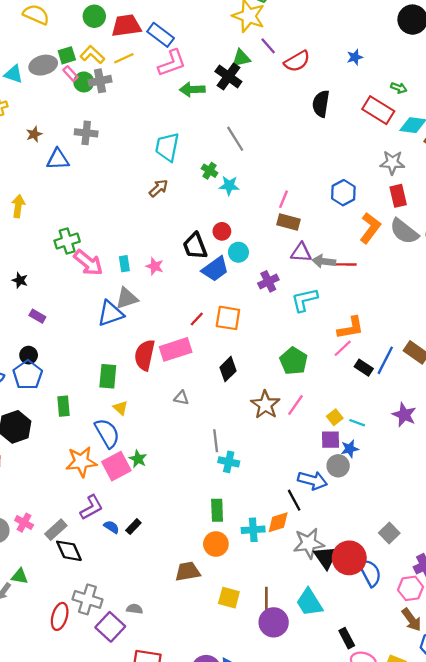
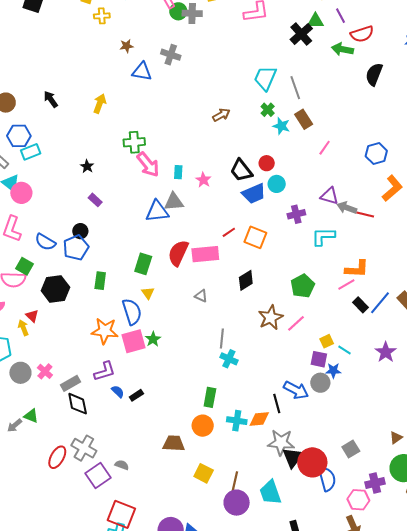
green arrow: (192, 89) -> (342, 49), moved
cyan trapezoid: (167, 147) -> (265, 78), moved
brown rectangle: (289, 222) -> (304, 119), moved, turned 30
black trapezoid: (195, 246) -> (241, 170), turned -30

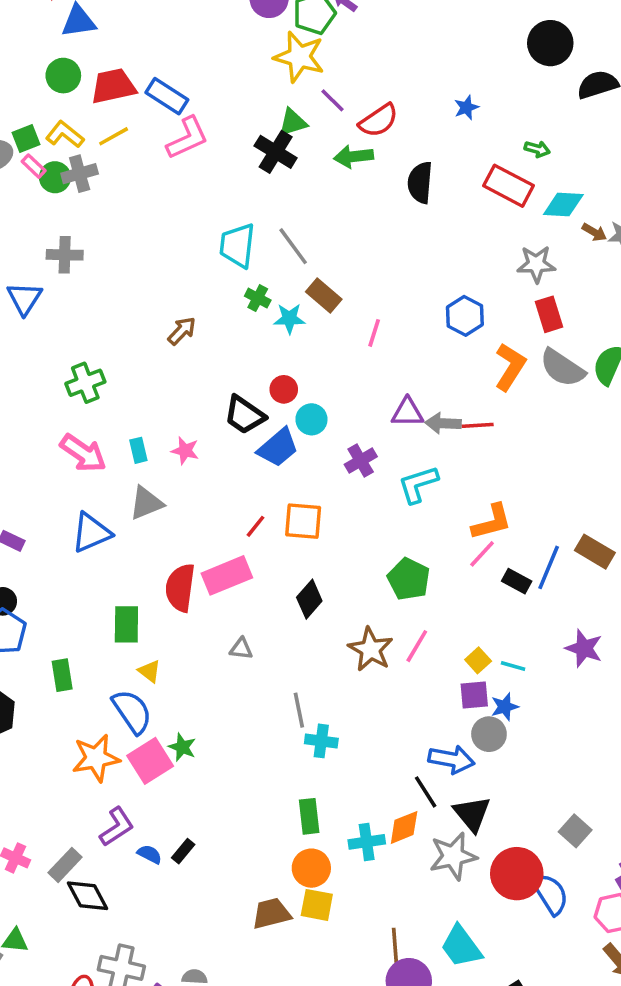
blue triangle: (142, 72) -> (24, 298), turned -50
green cross: (134, 142) -> (85, 383), moved
blue triangle: (157, 211) -> (91, 533), moved
black triangle: (293, 457) -> (472, 814), moved
yellow square: (204, 473) -> (317, 905), moved

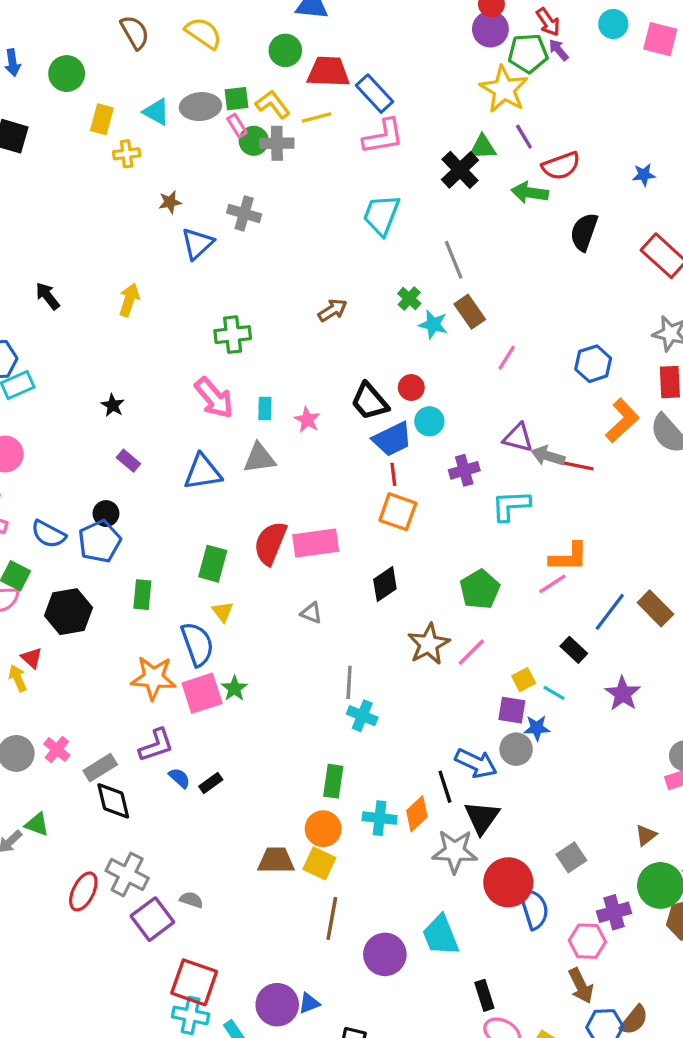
cyan trapezoid: (237, 245) -> (381, 215), moved
red line: (255, 526) -> (393, 474), moved, turned -60
black rectangle: (517, 581) -> (574, 650), moved
orange diamond: (404, 827) -> (417, 814), turned -36
brown line: (395, 951) -> (332, 918), moved

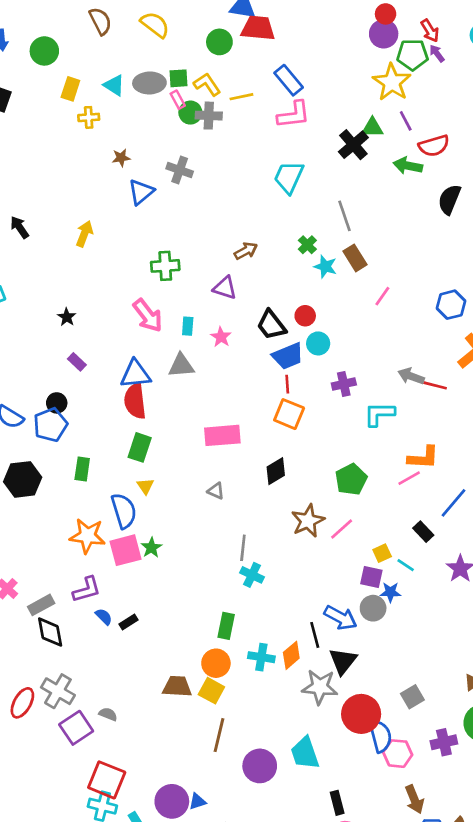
red trapezoid: (328, 72) -> (258, 28), moved
purple triangle: (518, 438) -> (225, 288), moved
red semicircle: (270, 543) -> (135, 401), moved, turned -32
pink hexagon: (587, 941) -> (398, 754), moved

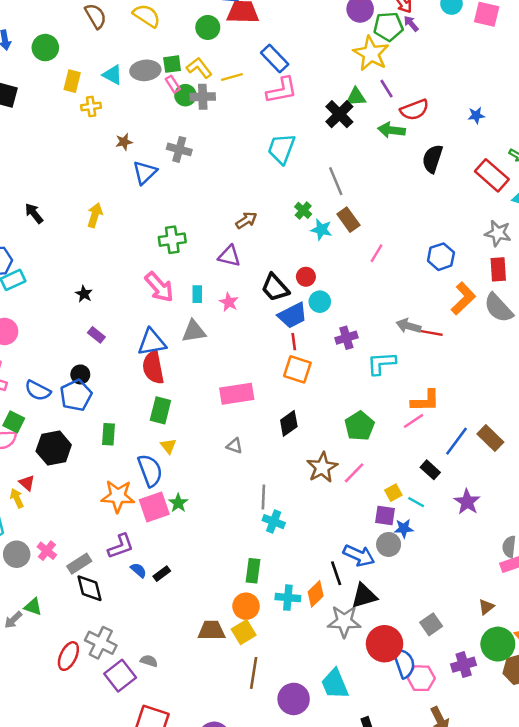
black triangle: (343, 661) -> (364, 596), turned 40
yellow square: (211, 691) -> (244, 632), turned 35

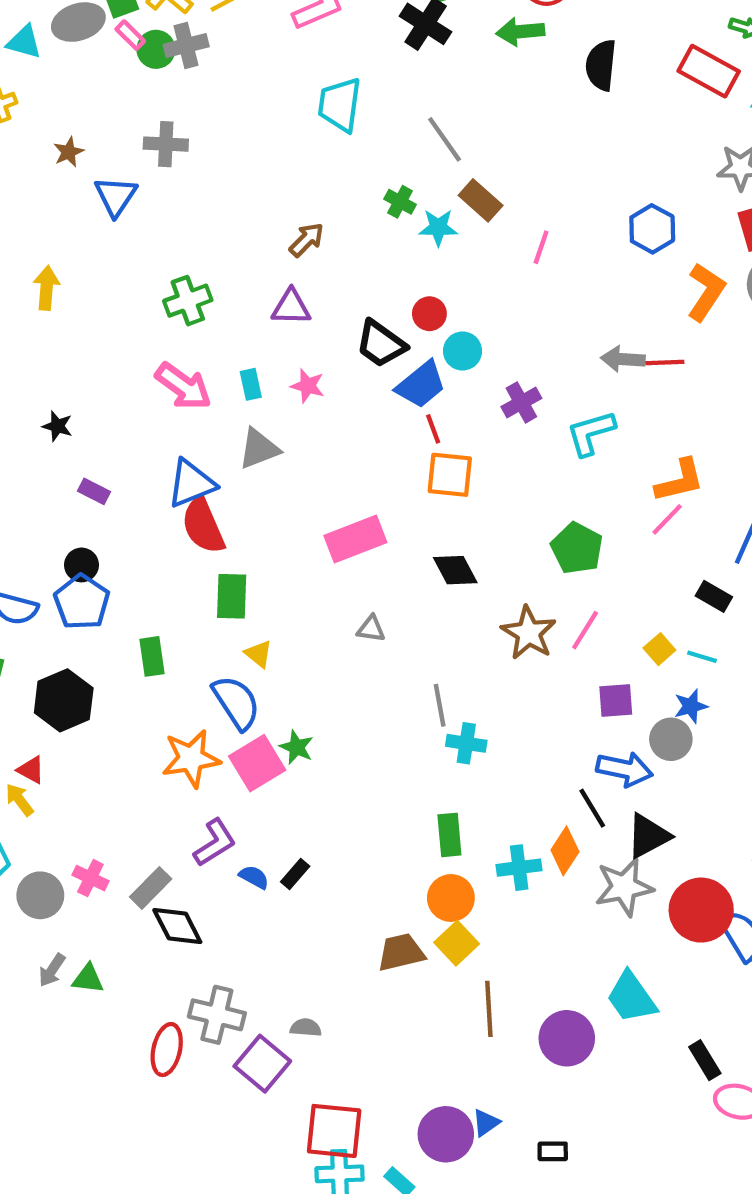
black diamond: (289, 423) -> (455, 570), turned -70
purple square: (385, 516) -> (616, 700), moved
gray arrow: (13, 620) -> (52, 970), moved

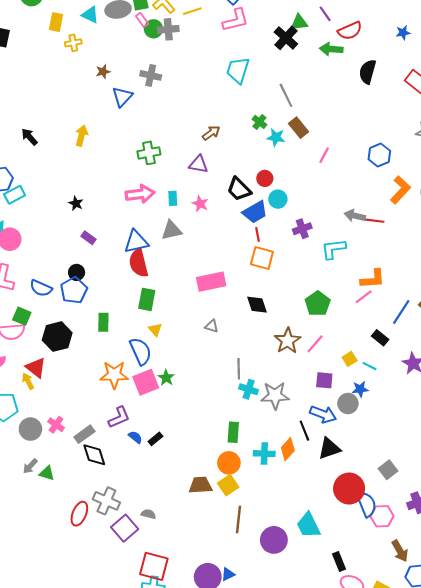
pink arrow: (183, 386) -> (140, 194), turned -52
red triangle: (31, 770) -> (36, 368), size x1.5
gray star: (624, 887) -> (275, 396), moved

